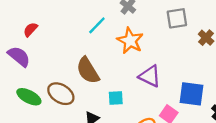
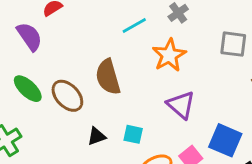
cyan square: (116, 98) -> (133, 134), moved

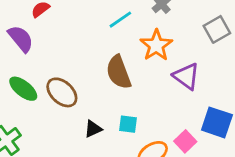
gray square: (233, 44) -> (217, 29), turned -32
brown semicircle: (108, 77) -> (119, 72), moved
purple triangle: (181, 105) -> (186, 76), moved

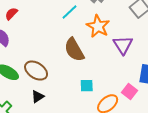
purple triangle: (186, 76) -> (123, 45), turned 30
black triangle: (93, 129) -> (38, 97), moved

